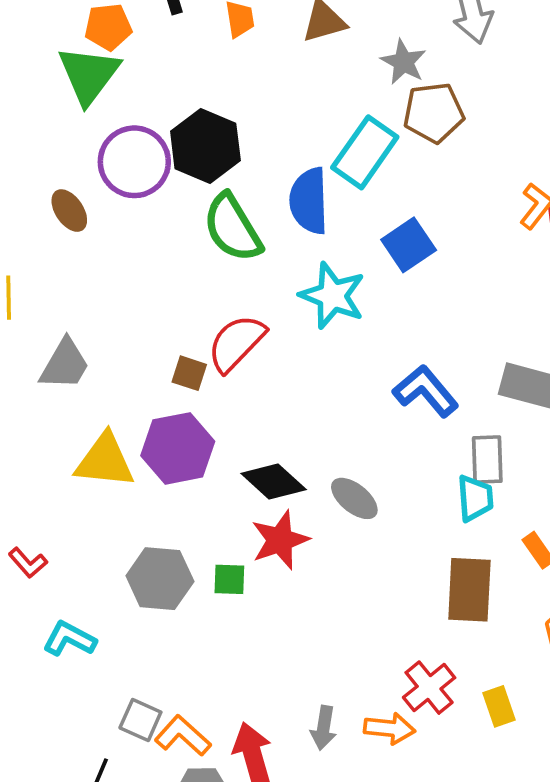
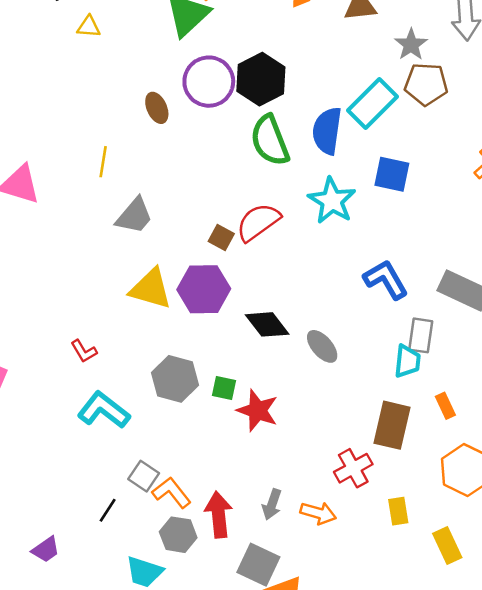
blue square: (409, 245) -> (392, 174), turned 36
red star: (280, 540) -> (258, 411), moved, turned 30
cyan L-shape: (69, 639) -> (104, 410), size x1.4
red cross: (429, 688) -> (353, 468), moved

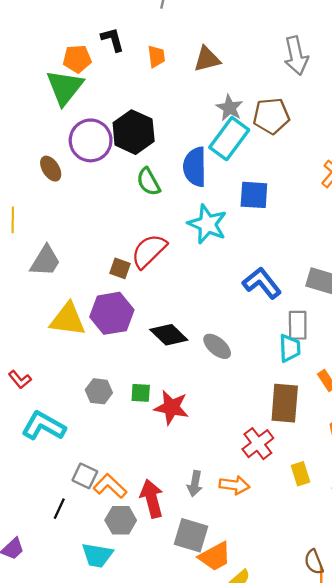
gray star: (411, 45) -> (230, 108), moved
green semicircle: (270, 140) -> (148, 182), size x0.7
gray hexagon: (175, 379) -> (99, 391), size x0.7

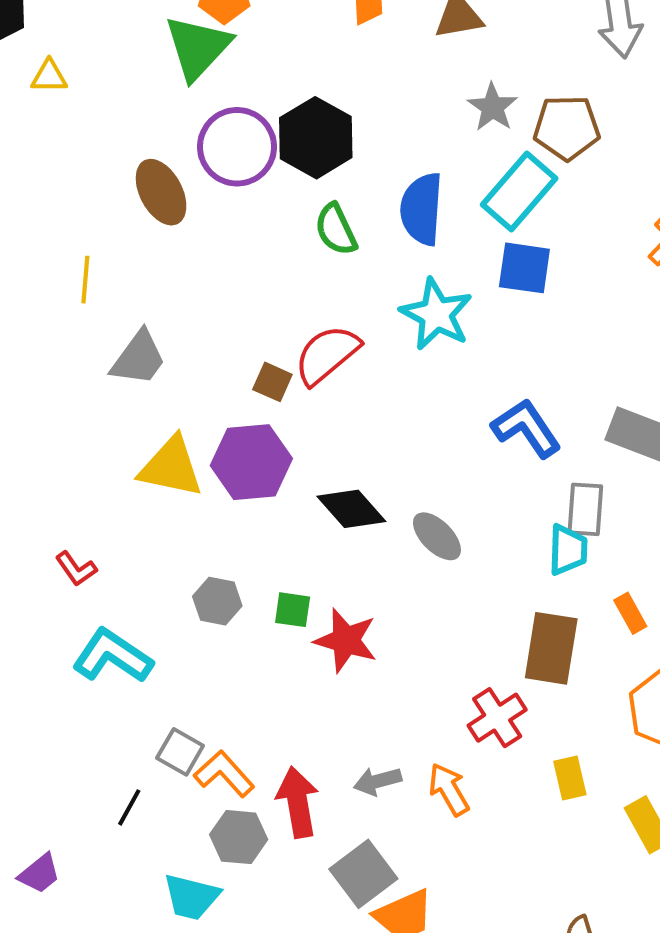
cyan rectangle: (229, 139) -> (519, 191), moved
brown ellipse: (51, 169) -> (161, 192), size x1.4
gray arrow: (195, 484) -> (378, 781), turned 60
orange arrow: (234, 485) -> (449, 789), turned -132
gray square: (191, 535) -> (363, 874), turned 32

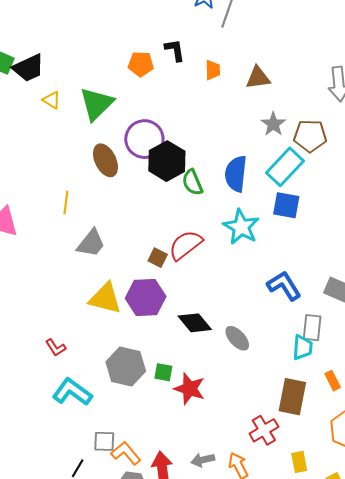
green triangle: (198, 47) -> (96, 104), moved
yellow triangle: (49, 76) -> (52, 100), turned 30
black hexagon: (316, 138) -> (167, 161), moved
gray hexagon: (217, 601) -> (126, 367), size x1.6
gray square: (180, 752) -> (104, 441), turned -30

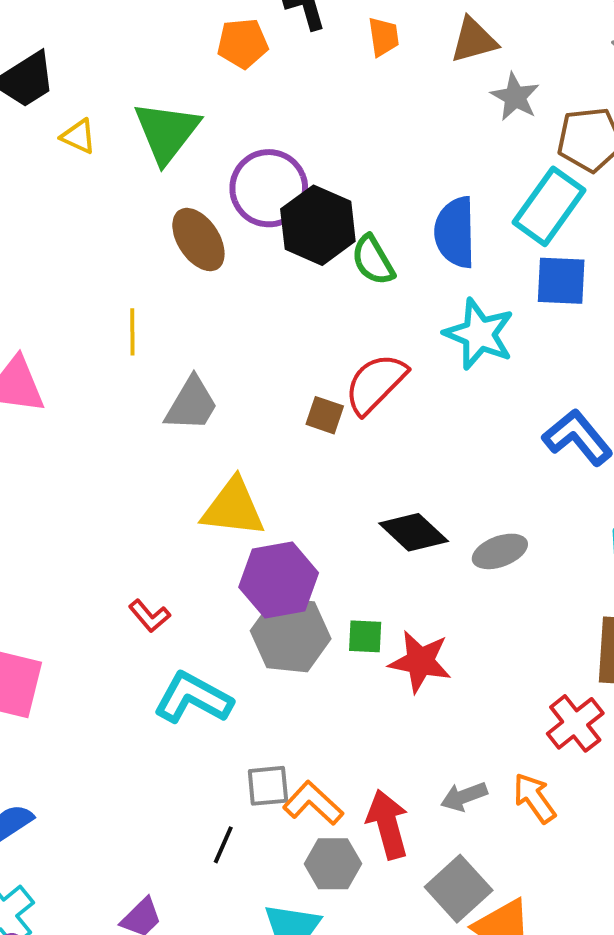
gray star: (273, 124) -> (515, 97), moved
purple hexagon: (146, 297) -> (279, 580), moved
gray ellipse: (237, 338) -> (500, 551), turned -60

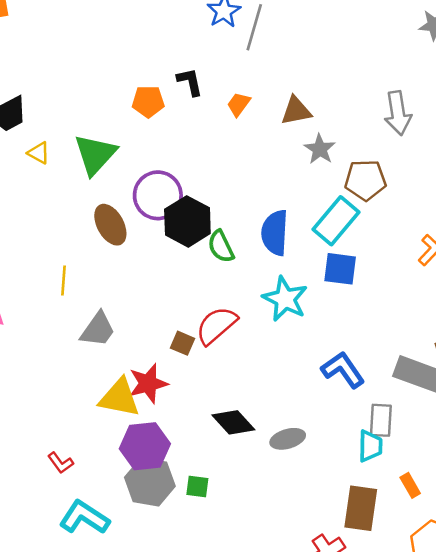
orange trapezoid: (384, 37) -> (239, 104), turned -140
red star: (420, 662) -> (148, 384), moved, turned -30

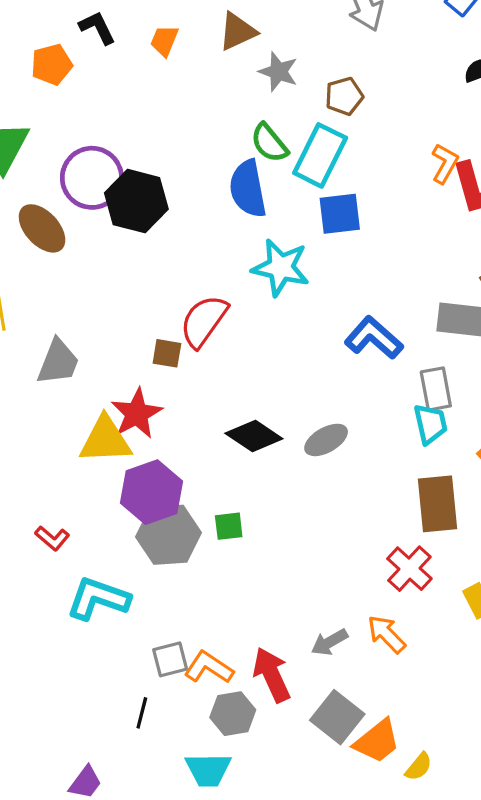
brown pentagon: (365, 180) -> (344, 96), size x0.7
green semicircle: (221, 246) -> (269, 143), moved

